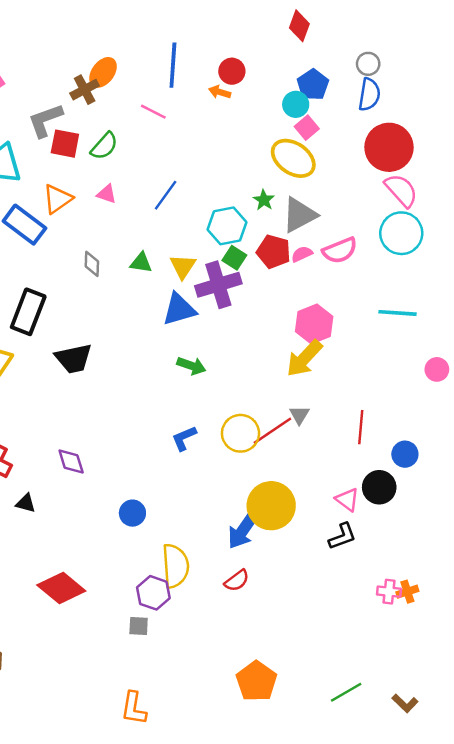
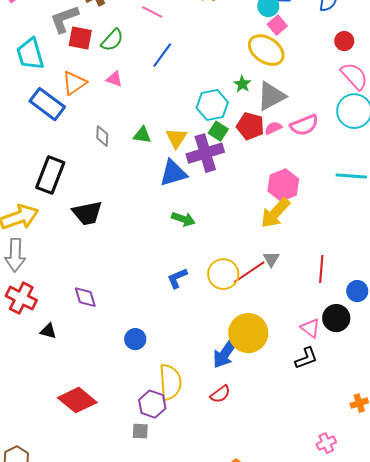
red circle: (389, 147) -> (344, 41), size x0.5
blue line: (166, 195) -> (162, 55), moved
pink cross: (389, 592) -> (326, 443), moved, turned -30

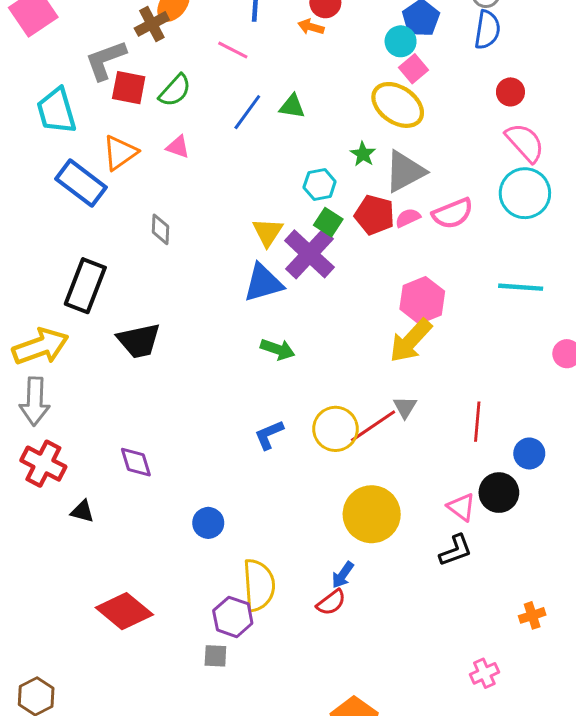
cyan hexagon: (212, 105) -> (320, 184), size x0.7
green triangle: (142, 135) -> (292, 106), moved
purple cross: (205, 153) -> (309, 254), turned -30
blue arrow: (225, 353) -> (343, 575), moved, size x0.6

